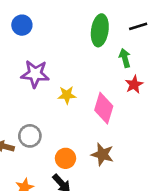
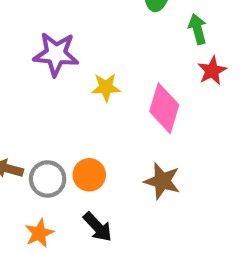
gray circle: (30, 136) -> (48, 179), moved
orange circle: (65, 158) -> (89, 175), moved

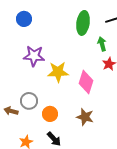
yellow star: (106, 87) -> (58, 72), size x1.5
gray circle: (48, 179) -> (29, 101), moved

